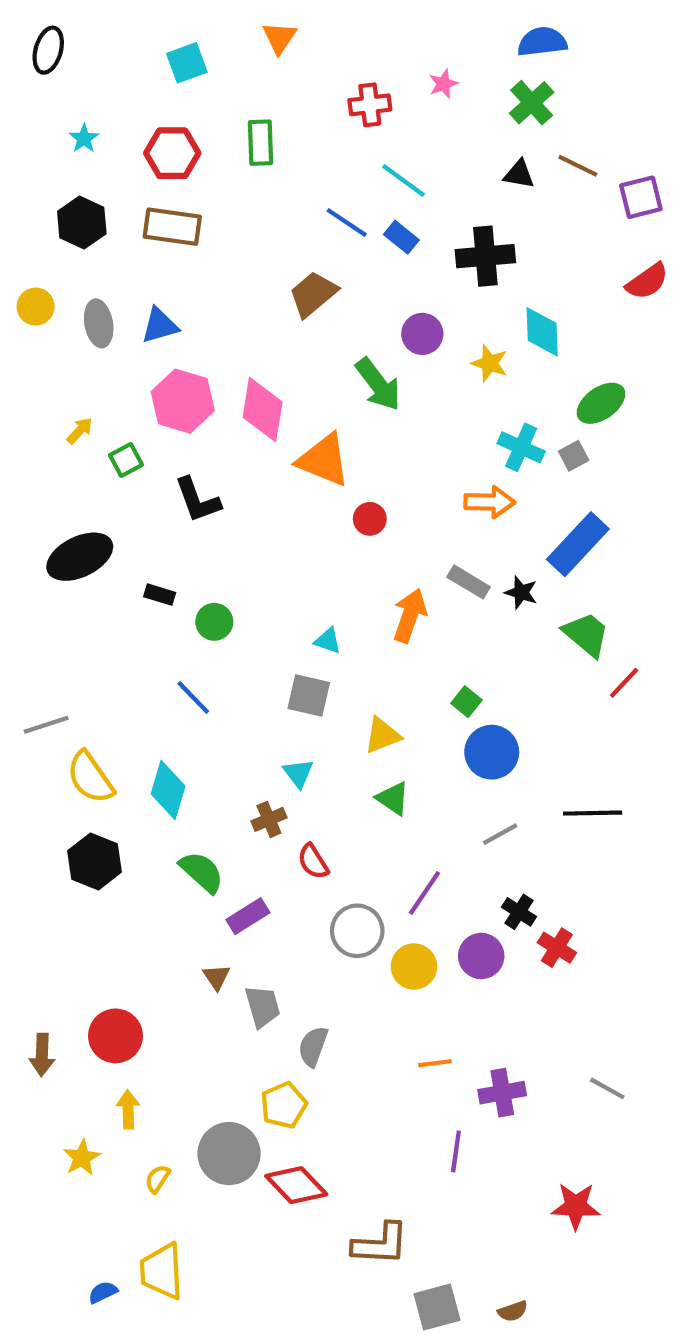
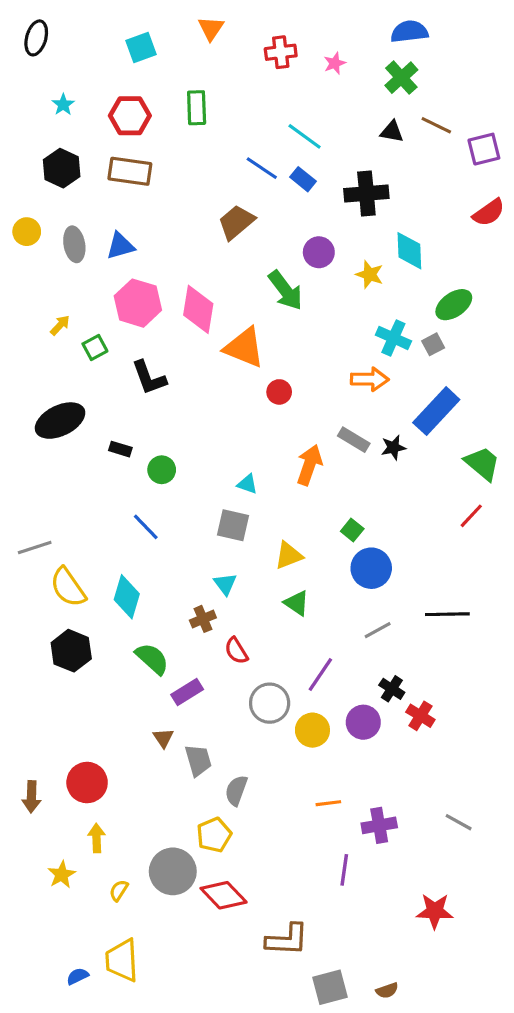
red cross: (370, 105) -> (281, 52), moved
black star: (521, 592) -> (393, 448), turned -30
green trapezoid: (586, 634) -> (482, 463), moved

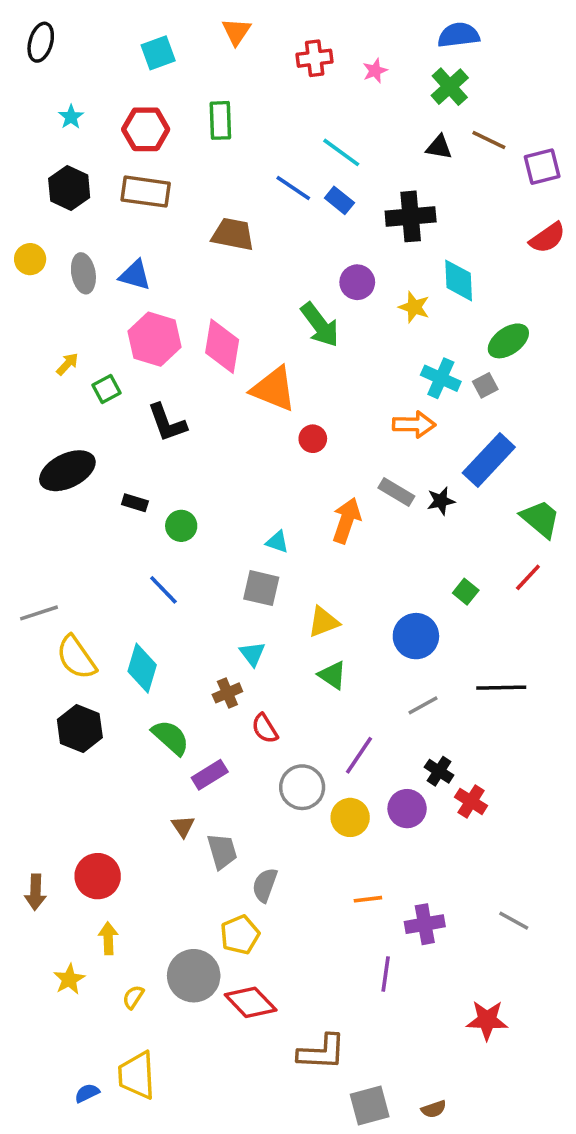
brown trapezoid: (236, 222) -> (233, 234), moved, turned 51
blue triangle: (120, 246) -> (135, 275), turned 32
green square: (352, 530) -> (466, 592), moved

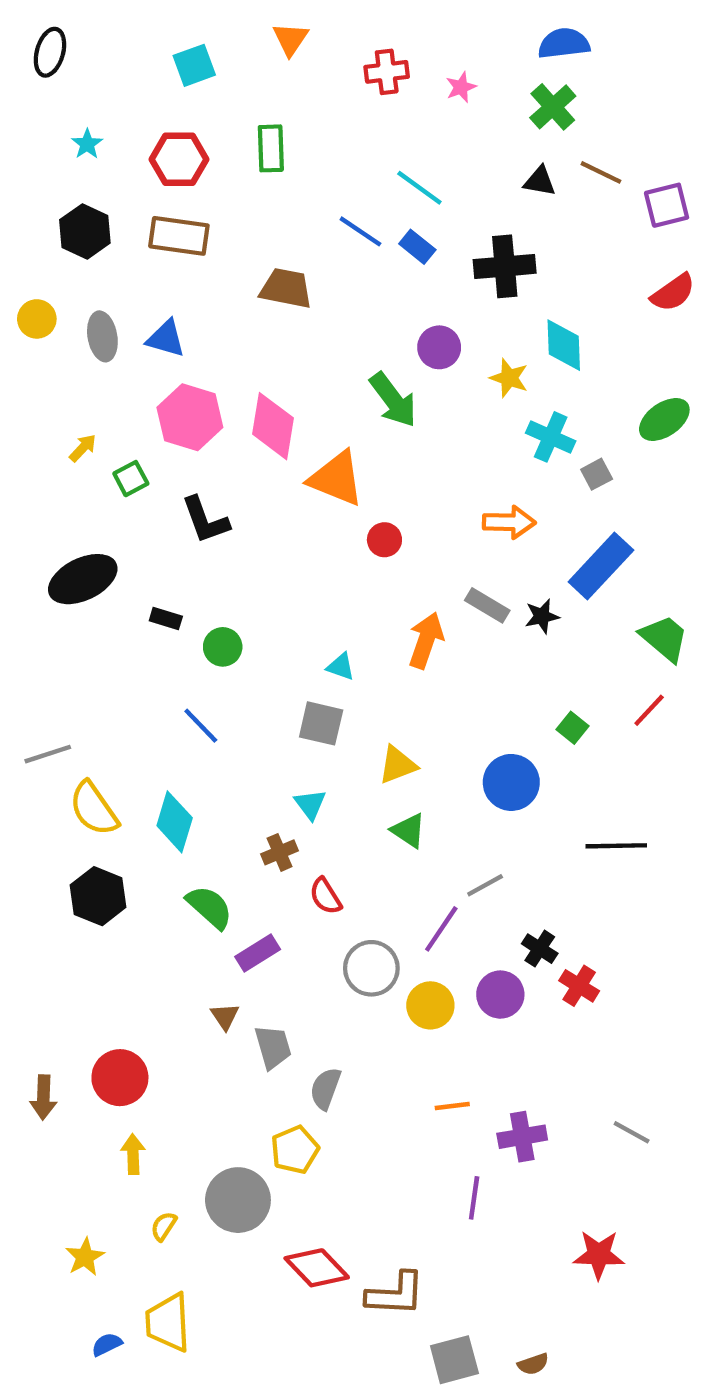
green ellipse: (508, 341) -> (664, 419), moved
cyan cross: (441, 378) -> (551, 437), moved
gray line: (423, 705) -> (485, 885), moved
yellow star: (69, 979) -> (85, 1257), moved
red diamond: (251, 1002) -> (317, 1268), moved

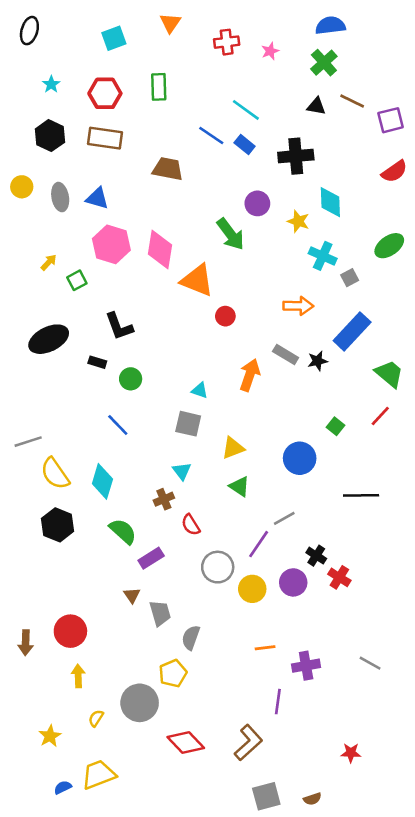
black L-shape: (205, 520) -> (119, 326), moved
red star: (599, 1255) -> (351, 753), moved, size x0.7
brown L-shape: (395, 1294) -> (248, 743), moved, turned -45
yellow trapezoid: (168, 1322) -> (99, 775), turned 72

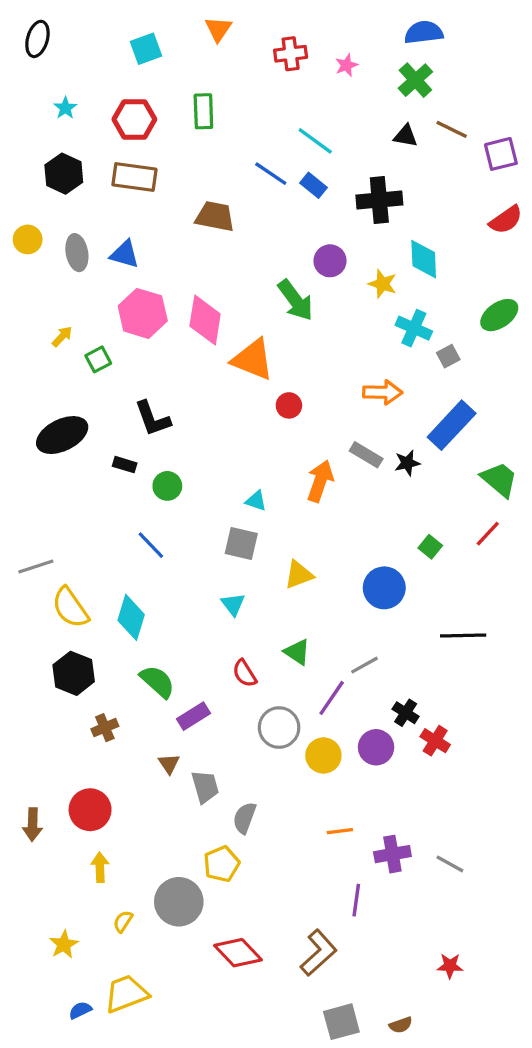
green triangle: (239, 486) -> (297, 652), moved
brown cross: (164, 499) -> (105, 728), moved
gray line: (370, 663) -> (450, 864), moved

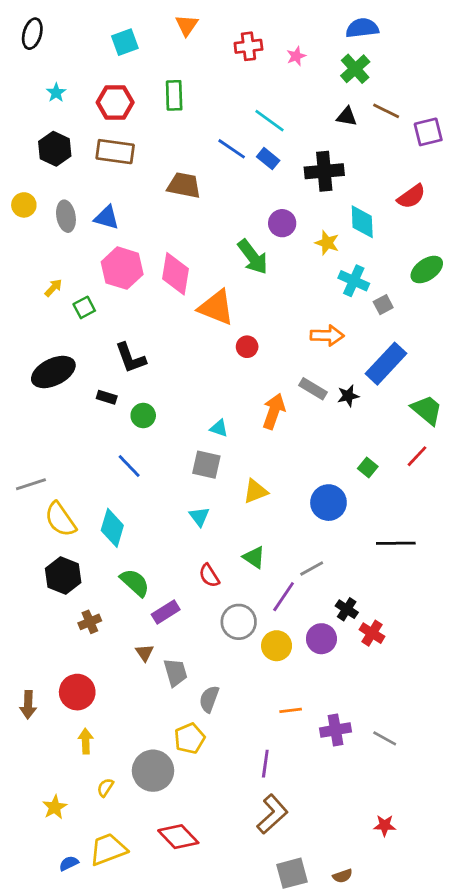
red semicircle: (506, 220) -> (411, 197), moved
purple line: (356, 900) -> (265, 764), moved
red diamond: (238, 953) -> (178, 837), moved

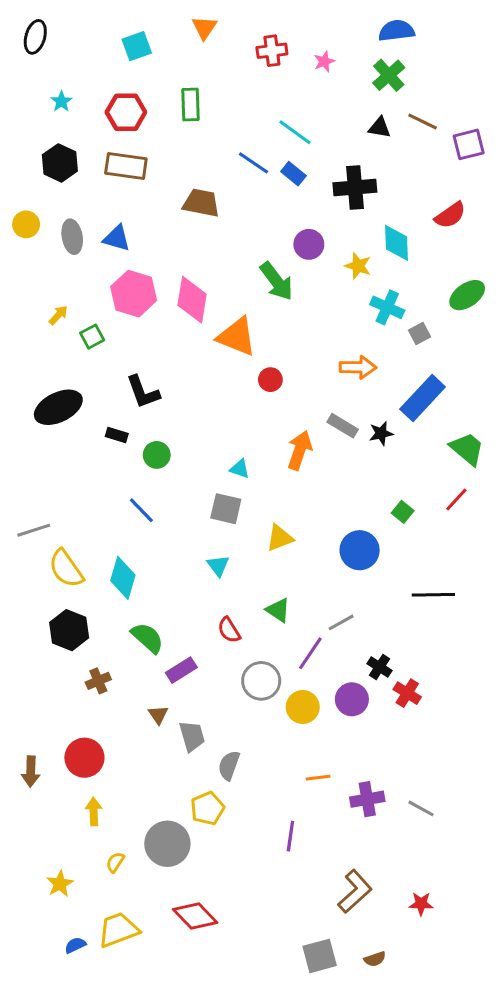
brown L-shape: (272, 814) -> (355, 891), moved

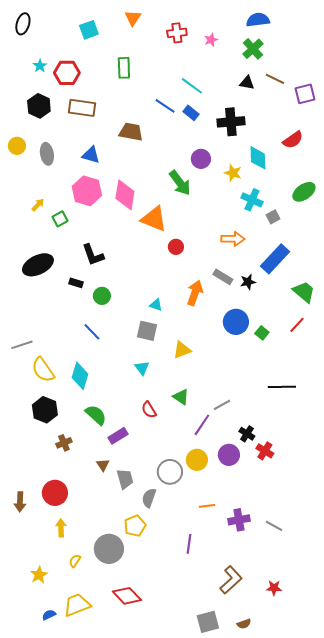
red hexagon: (126, 112) -> (67, 73), moved
blue triangle: (117, 238) -> (91, 155), moved
blue circle: (360, 550) -> (236, 322), moved
gray circle: (261, 681) -> (170, 472), moved

